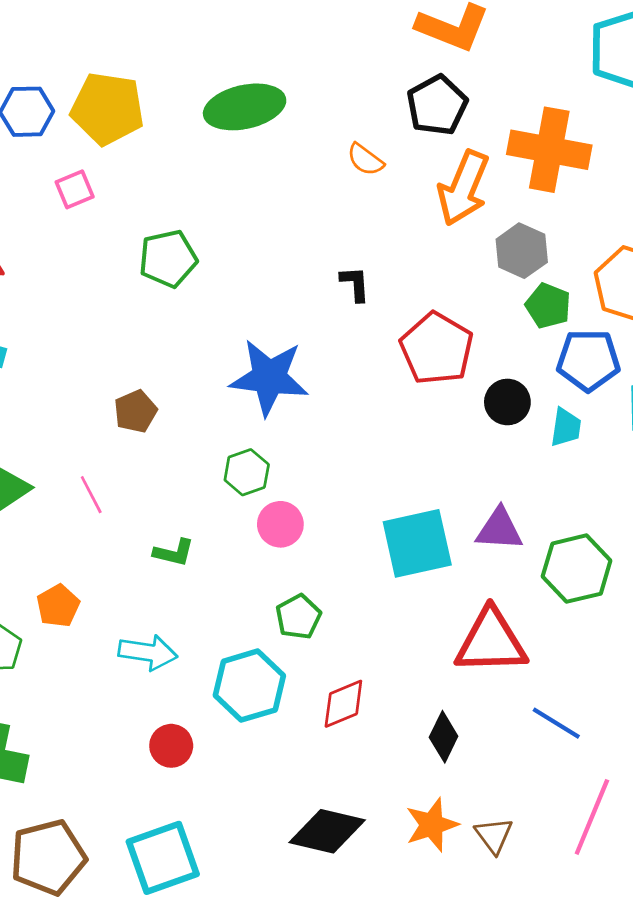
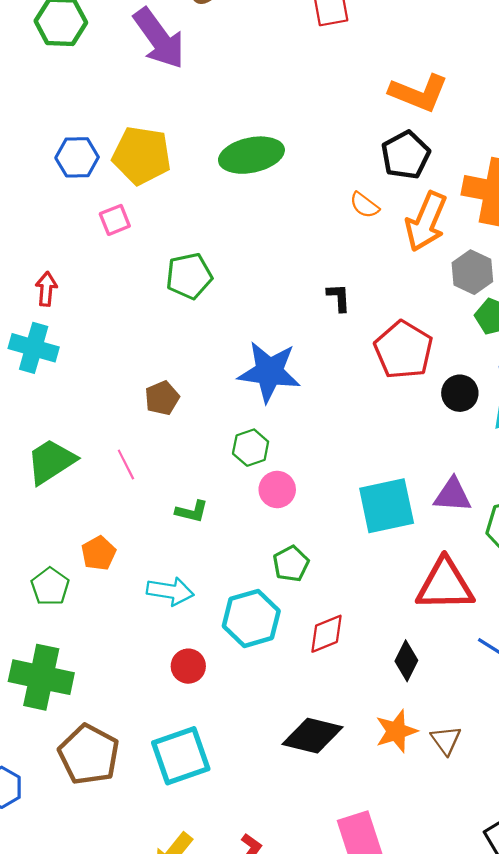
orange semicircle: (365, 160) -> (364, 205), moved
brown pentagon: (48, 857) -> (89, 755), turned -30

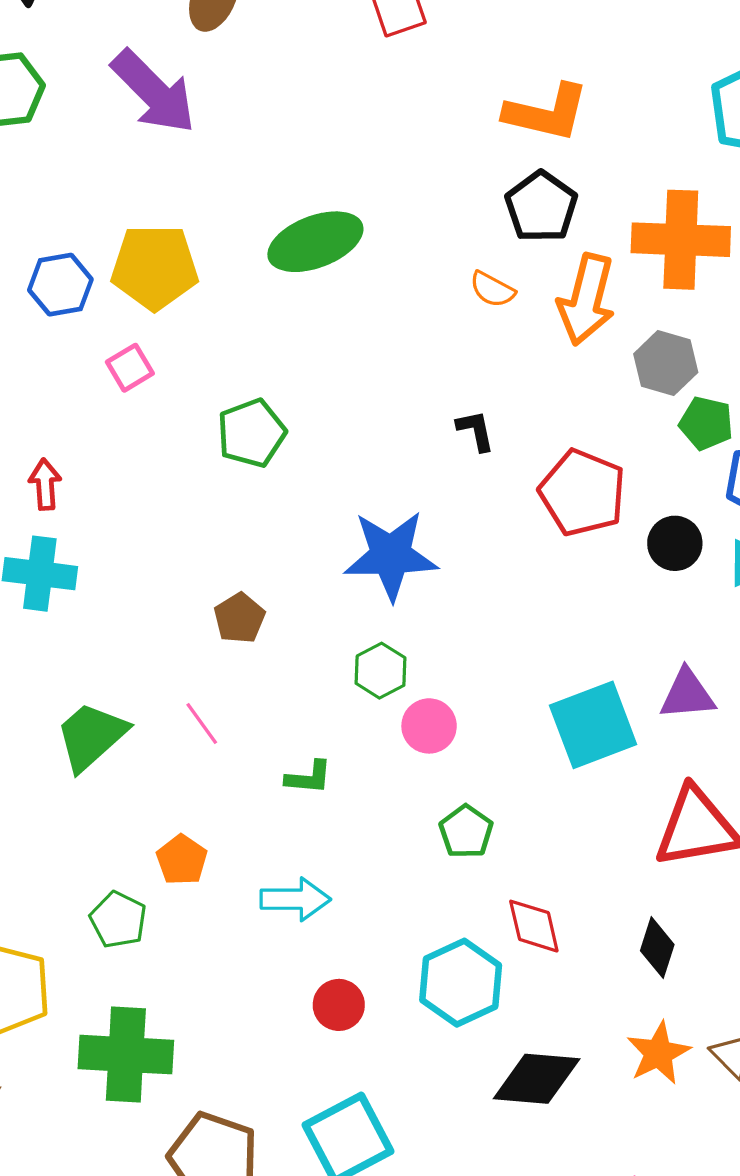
cyan hexagon: (251, 618) -> (461, 983), moved
red diamond: (326, 634) -> (534, 926), turned -72

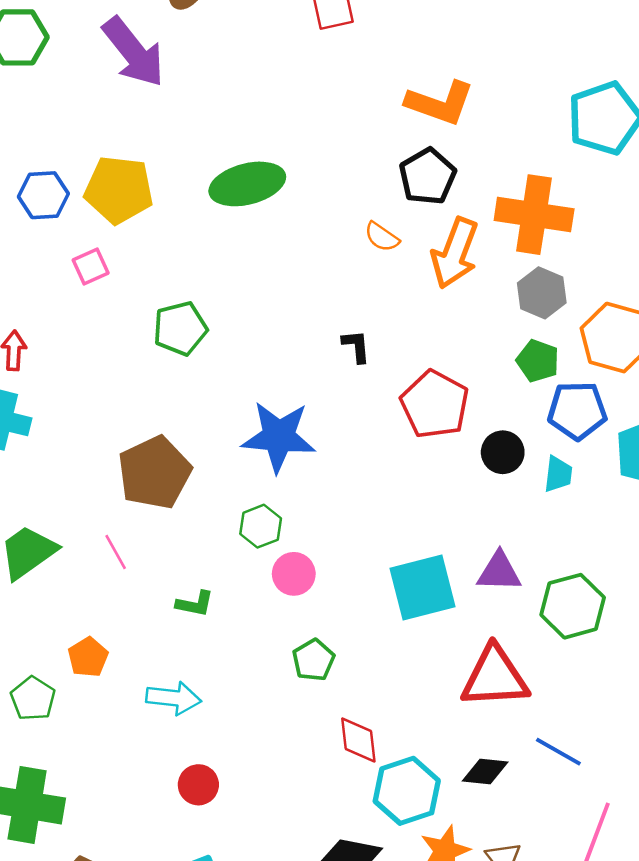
gray hexagon: (666, 363) -> (542, 293), moved
brown pentagon: (239, 618) -> (155, 473), size x1.8
black diamond: (657, 948) -> (485, 772), moved, turned 72
cyan hexagon: (461, 983) -> (407, 791), moved

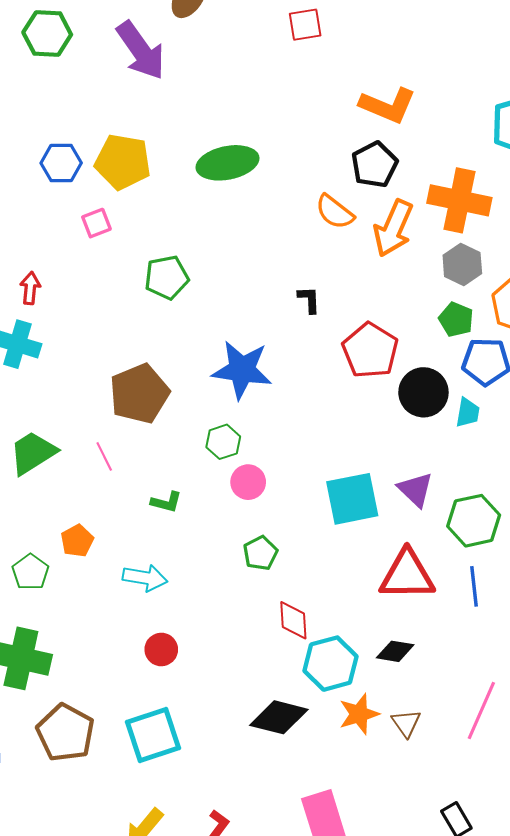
orange semicircle: (382, 237) -> (335, 212), size x1.4
black circle: (503, 452) -> (423, 392), size x1.4
purple triangle: (499, 572) -> (415, 489), turned 39
blue line: (558, 752) -> (474, 586), moved, turned 51

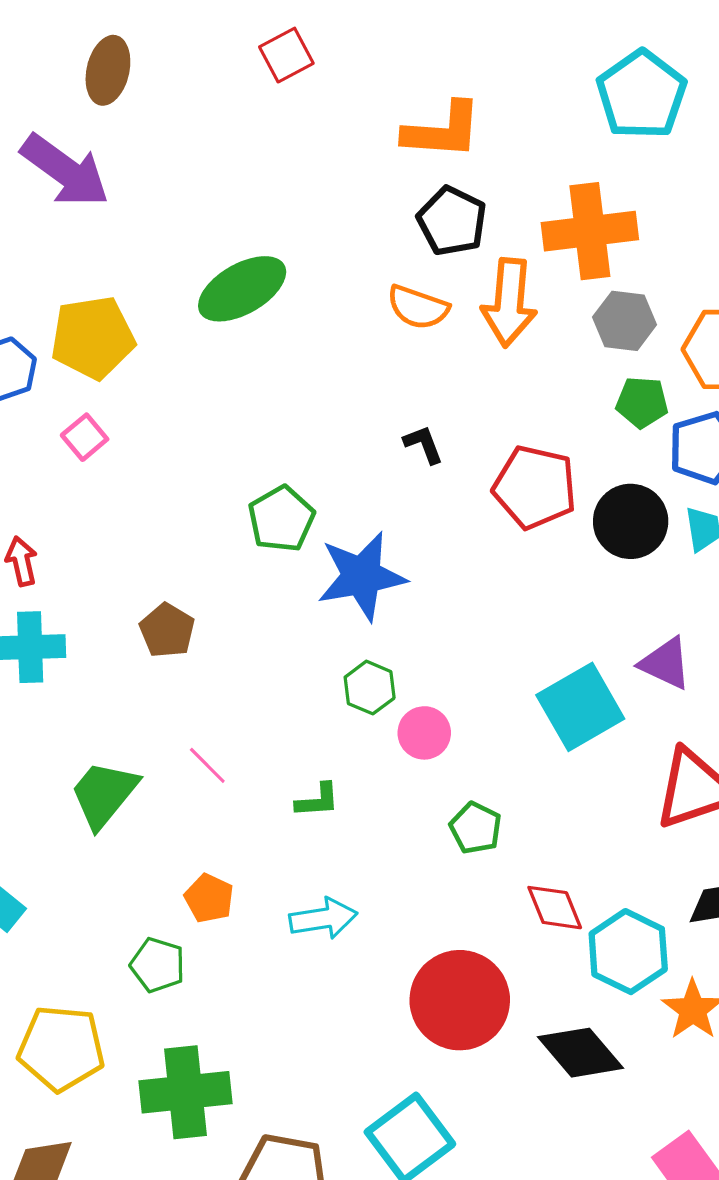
green pentagon: (167, 277) -> (281, 519), moved
brown pentagon: (139, 394) -> (167, 630), moved, size x0.6
red circle: (161, 649) -> (460, 1000), moved, size x2.0
black diamond: (279, 717) -> (581, 1053), turned 54

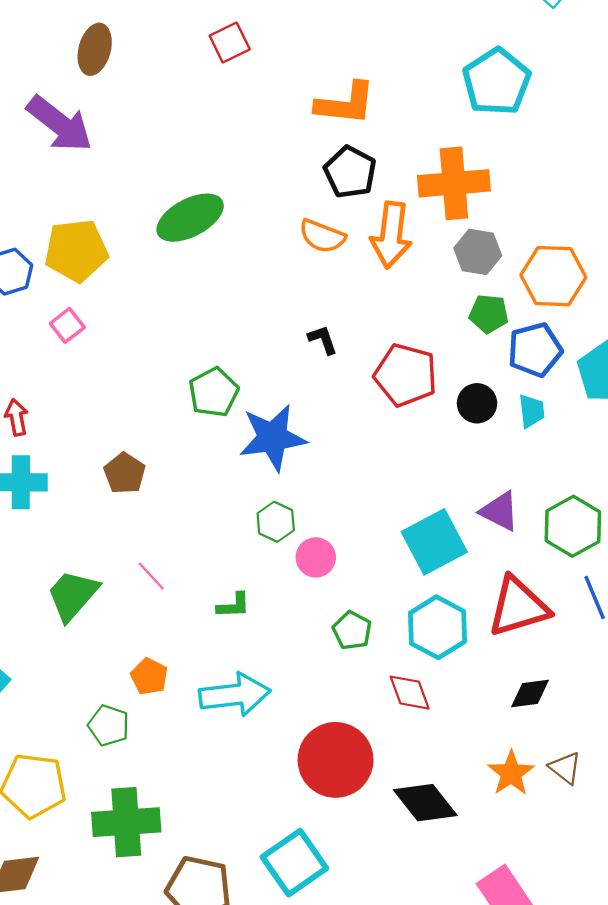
black circle: (631, 521) -> (477, 403), size x0.7
cyan arrow: (323, 918) -> (235, 695), size x1.4
cyan hexagon: (628, 952) -> (437, 627), moved

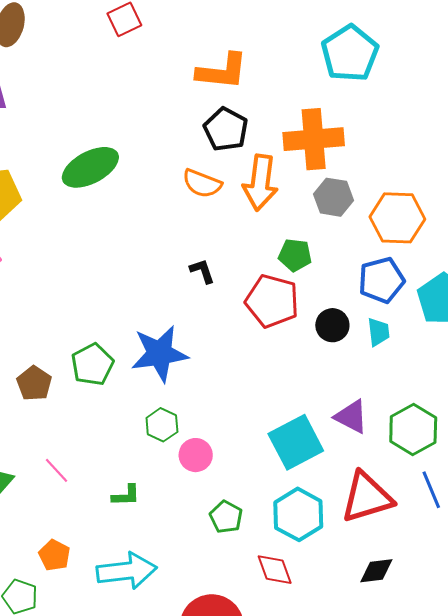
green pentagon: (489, 314) -> (295, 255), moved
green pentagon: (214, 392) -> (92, 364), moved

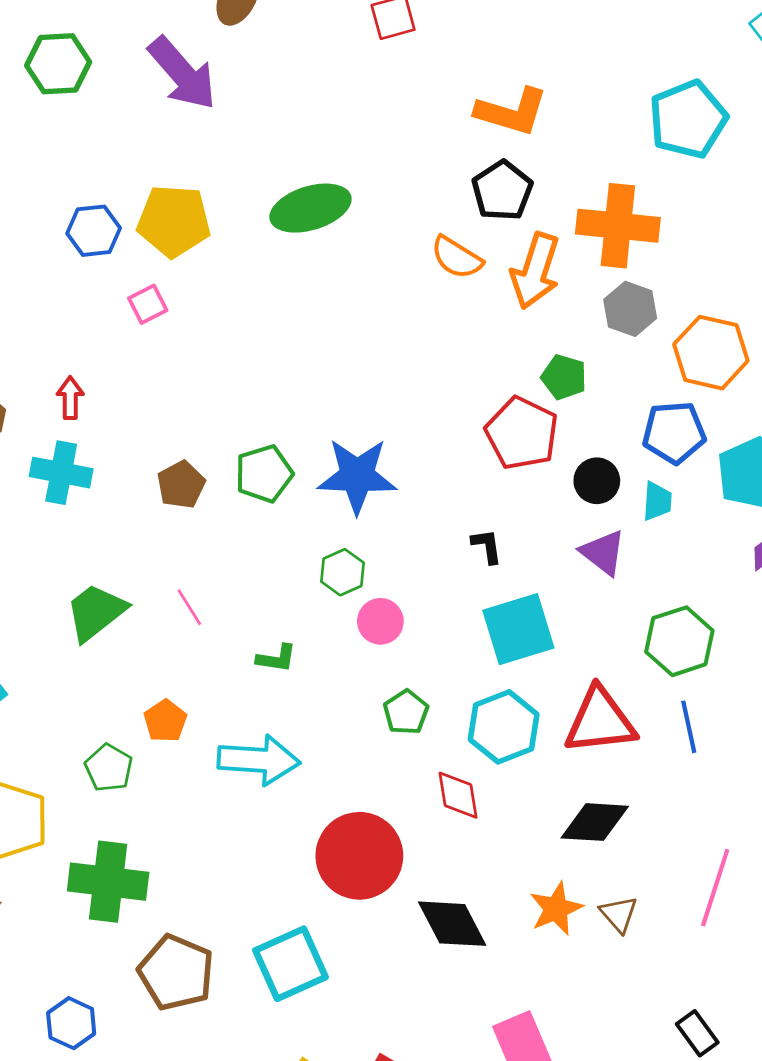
black L-shape: (202, 271) -> (487, 546), moved
purple triangle: (351, 417) -> (603, 552), moved
black diamond: (376, 571) -> (595, 822), size x1.4

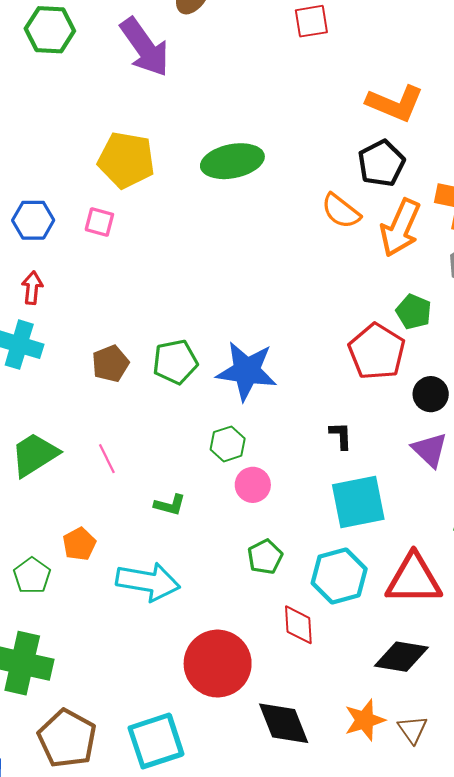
blue hexagon: (94, 231) -> (33, 220), moved
pink square: (148, 304) -> (99, 222), turned 36

